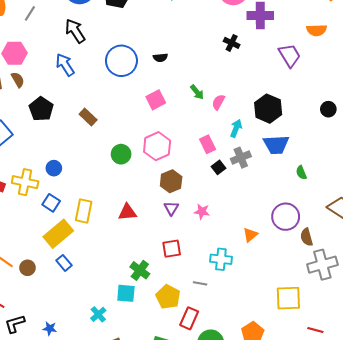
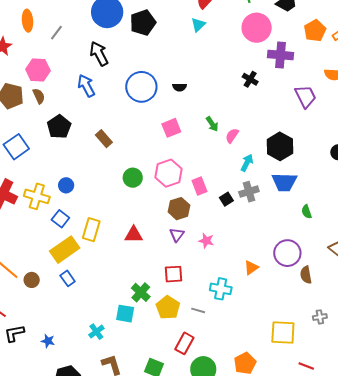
pink rectangle: (208, 144) -> (199, 186), moved
gray cross: (322, 265) -> (320, 317), moved, size x0.5
yellow pentagon: (168, 297) -> (168, 308), moved

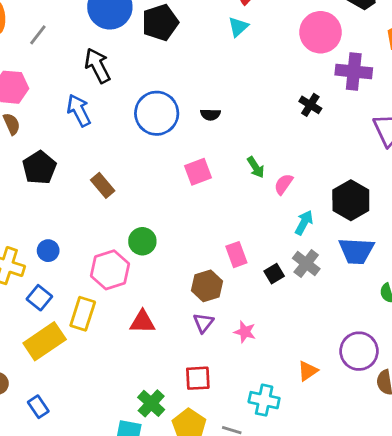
pink hexagon: (168, 173) -> (110, 270), moved
gray cross: (249, 192) -> (306, 263), turned -36
blue rectangle: (68, 278) -> (38, 407), moved

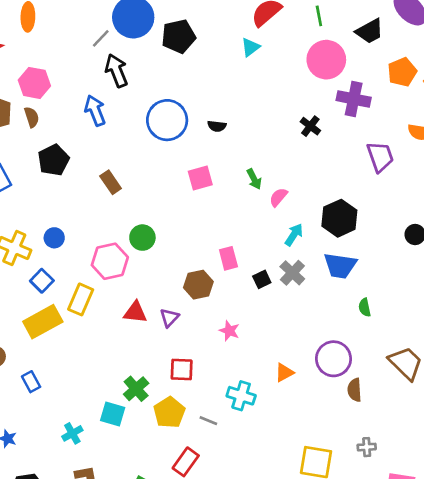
gray line: (38, 35) -> (101, 38), moved
purple triangle: (203, 323) -> (169, 318), moved

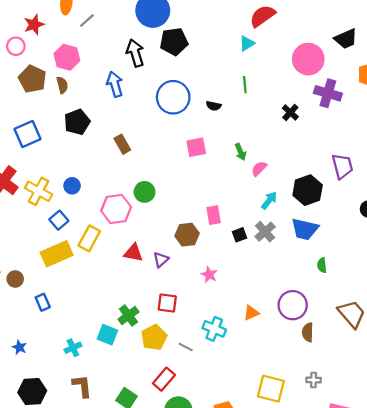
green line: (319, 16) -> (245, 85), moved
black pentagon: (179, 36) -> (174, 42), moved
gray line: (101, 38) -> (87, 20), moved
purple trapezoid: (380, 157) -> (342, 166), moved

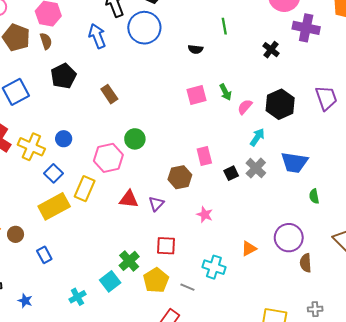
blue circle: (173, 97) -> (144, 28), moved
pink square: (196, 147) -> (197, 95), moved
black hexagon: (308, 190) -> (280, 104), moved
cyan square: (107, 335) -> (110, 281), turned 36

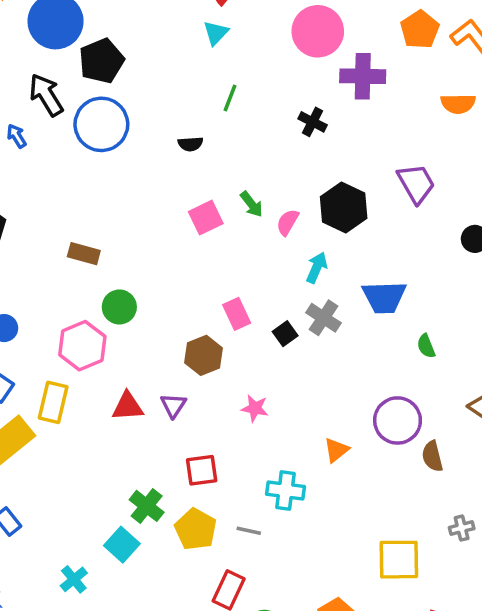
green line: (224, 26) -> (230, 98), turned 42
blue arrow: (97, 36) -> (17, 136), moved, size x0.6
brown rectangle: (109, 94) -> (84, 254), moved, turned -30

